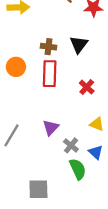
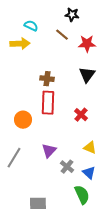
black triangle: (79, 44) -> (87, 75), moved
orange circle: (16, 67) -> (23, 120), moved
green semicircle: (78, 169) -> (82, 195), moved

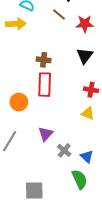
red cross: (81, 115) -> (91, 90), moved, turned -32
yellow triangle: (90, 148) -> (88, 113), moved

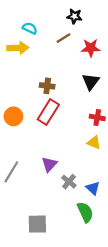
brown line: (59, 15) -> (63, 38), turned -72
red rectangle: (45, 85) -> (48, 112), turned 30
orange circle: (19, 102) -> (13, 116), moved

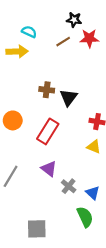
red star: (91, 48) -> (89, 38), moved
black triangle: (91, 82) -> (69, 97), moved
red rectangle: (48, 112) -> (48, 131), moved
purple triangle: (49, 164) -> (49, 169), turned -35

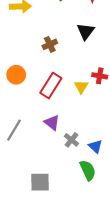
brown cross: (47, 90) -> (50, 44), turned -32
black triangle: (69, 97) -> (86, 31), moved
yellow triangle: (94, 147) -> (81, 87), moved, turned 40

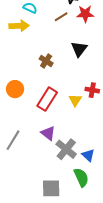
brown cross: (50, 44) -> (46, 61), turned -32
gray cross: (71, 140) -> (66, 149), size x1.5
gray square: (40, 182) -> (51, 188), moved

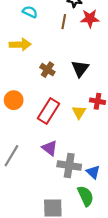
brown line: (61, 17) -> (64, 22), turned -48
yellow arrow: (19, 26) -> (20, 45), moved
black triangle: (79, 49) -> (80, 69), moved
gray cross: (66, 149) -> (69, 165), turned -30

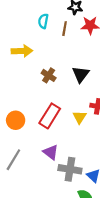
cyan semicircle: (30, 12) -> (43, 21), moved, turned -104
orange circle: (14, 100) -> (16, 120), moved

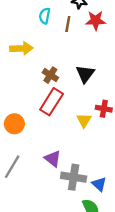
red rectangle: (50, 116) -> (52, 102), moved

